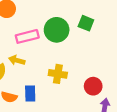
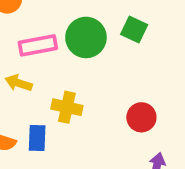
yellow cross: (58, 74) -> (67, 107), moved
red circle: (93, 86) -> (141, 117), moved

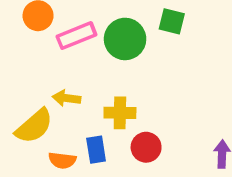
pink rectangle: (38, 45) -> (76, 36), moved
red circle: (141, 117) -> (146, 147), moved

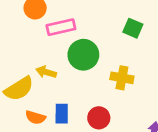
green circle: (125, 39) -> (83, 55), moved
yellow cross: (120, 113) -> (122, 78), moved

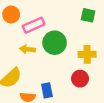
yellow arrow: (46, 72) -> (28, 49), moved
red circle: (99, 118) -> (80, 79), moved

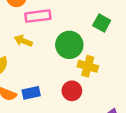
green circle: (55, 43) -> (69, 45), moved
blue rectangle: (47, 90) -> (31, 93), turned 72

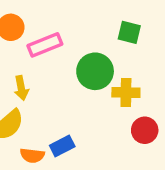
yellow arrow: (23, 41) -> (21, 88), moved, turned -108
red circle: (72, 91) -> (145, 130), moved

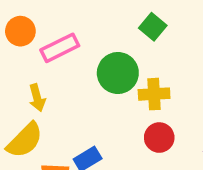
green square: (129, 32) -> (153, 27), turned 30
red circle: (145, 130) -> (159, 138), moved

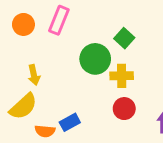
green square: (153, 27) -> (124, 38), moved
pink rectangle: (60, 48) -> (59, 20), moved, turned -44

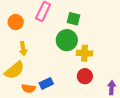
orange circle: (23, 24) -> (16, 22), moved
green square: (124, 38) -> (74, 19), moved, turned -32

